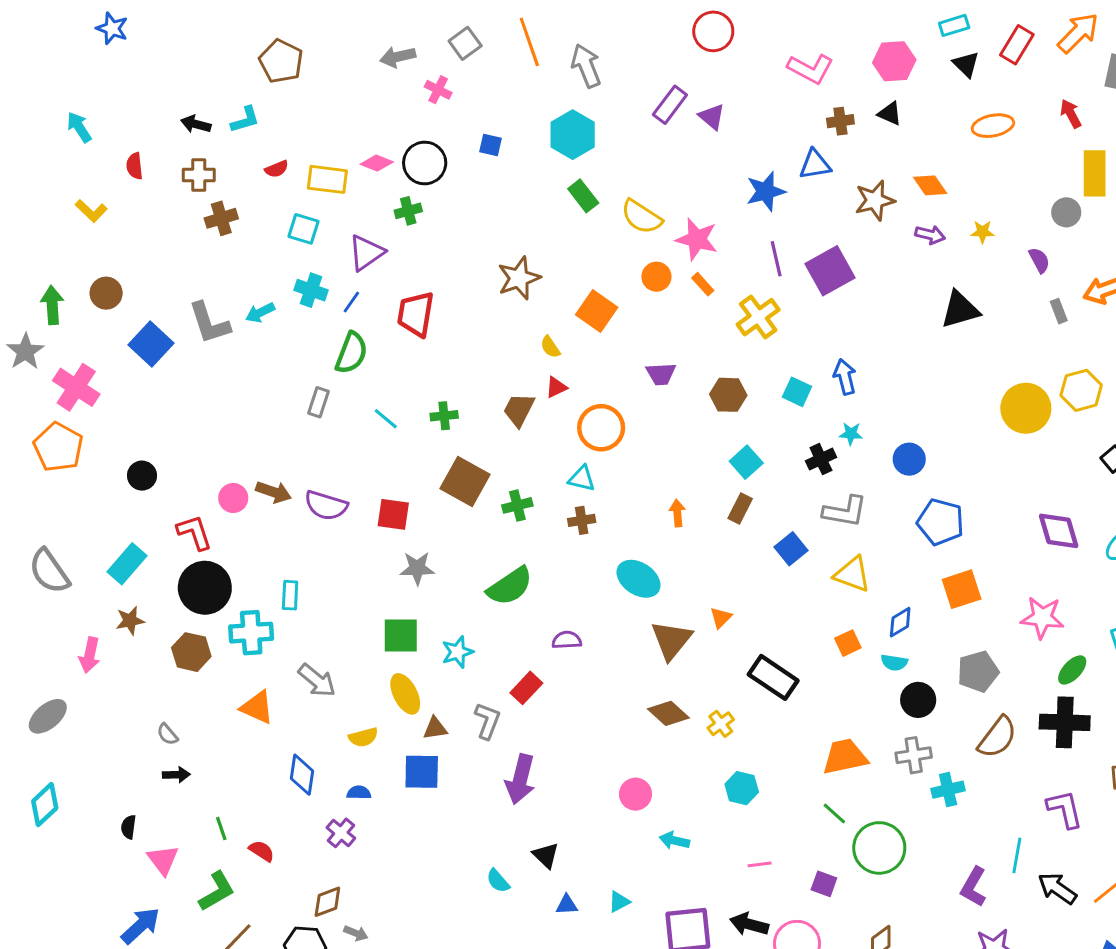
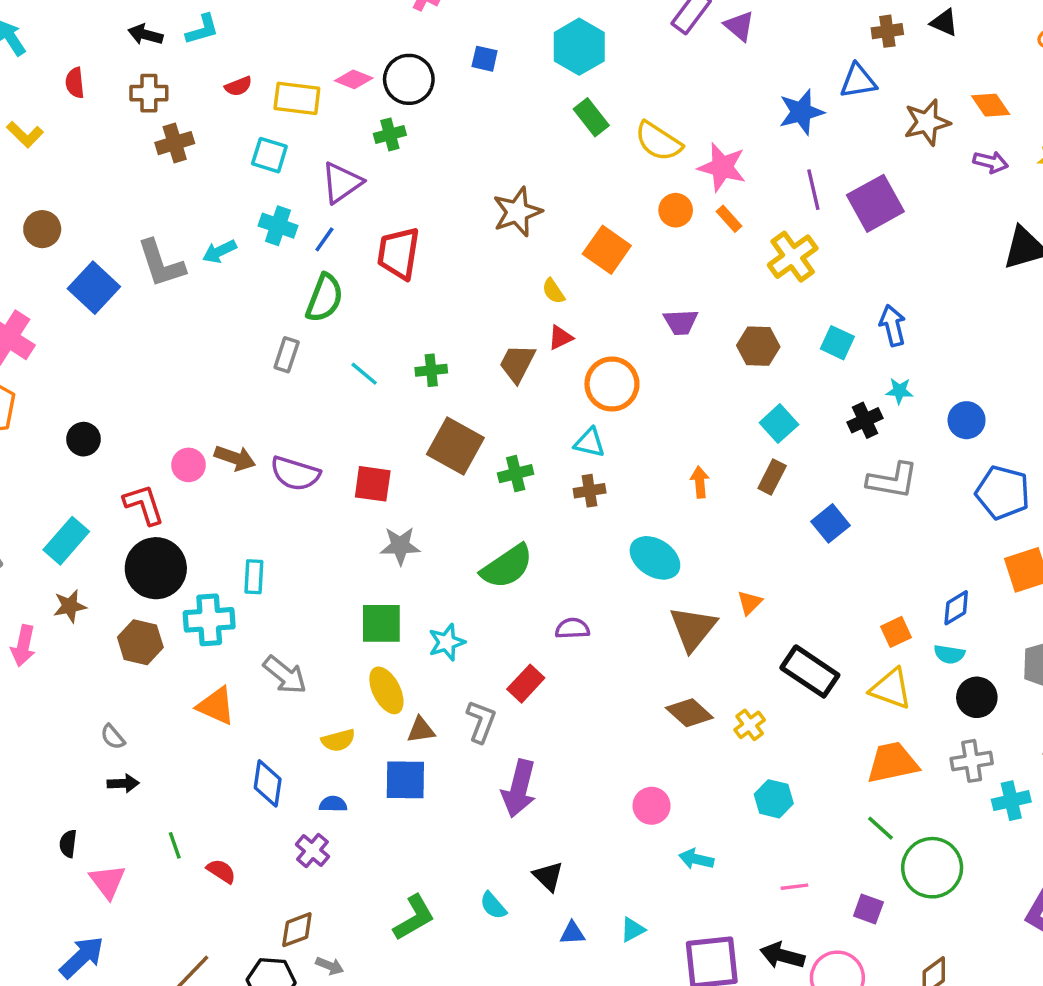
yellow triangle: (852, 574) -> (891, 689), moved
green L-shape: (217, 891) -> (414, 918), moved

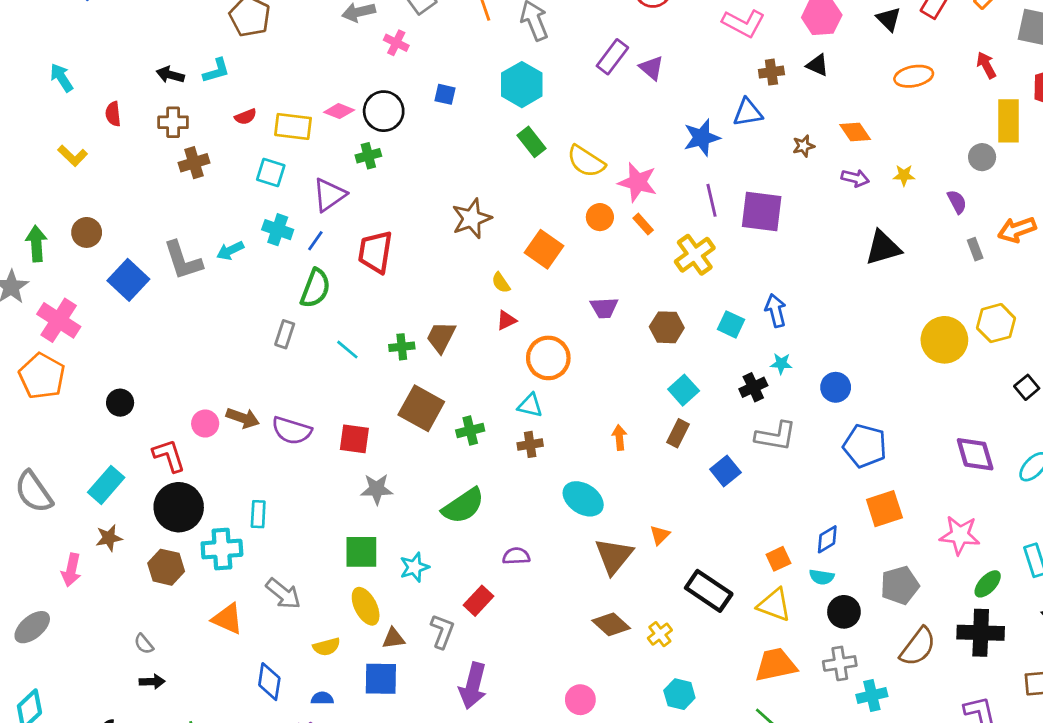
brown star: (927, 122) -> (804, 146), size x0.6
purple square: (875, 203) -> (762, 212), turned 36
brown trapezoid: (517, 363) -> (441, 337), moved

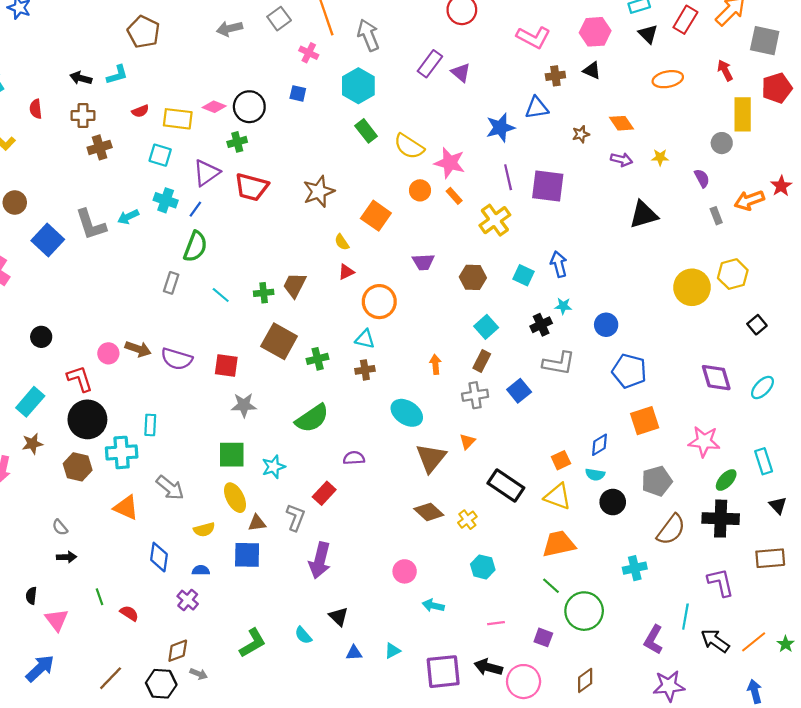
pink cross: (396, 43) -> (309, 53), moved
red trapezoid: (375, 252) -> (252, 187), moved, turned -84
gray cross: (840, 663) -> (475, 395), moved

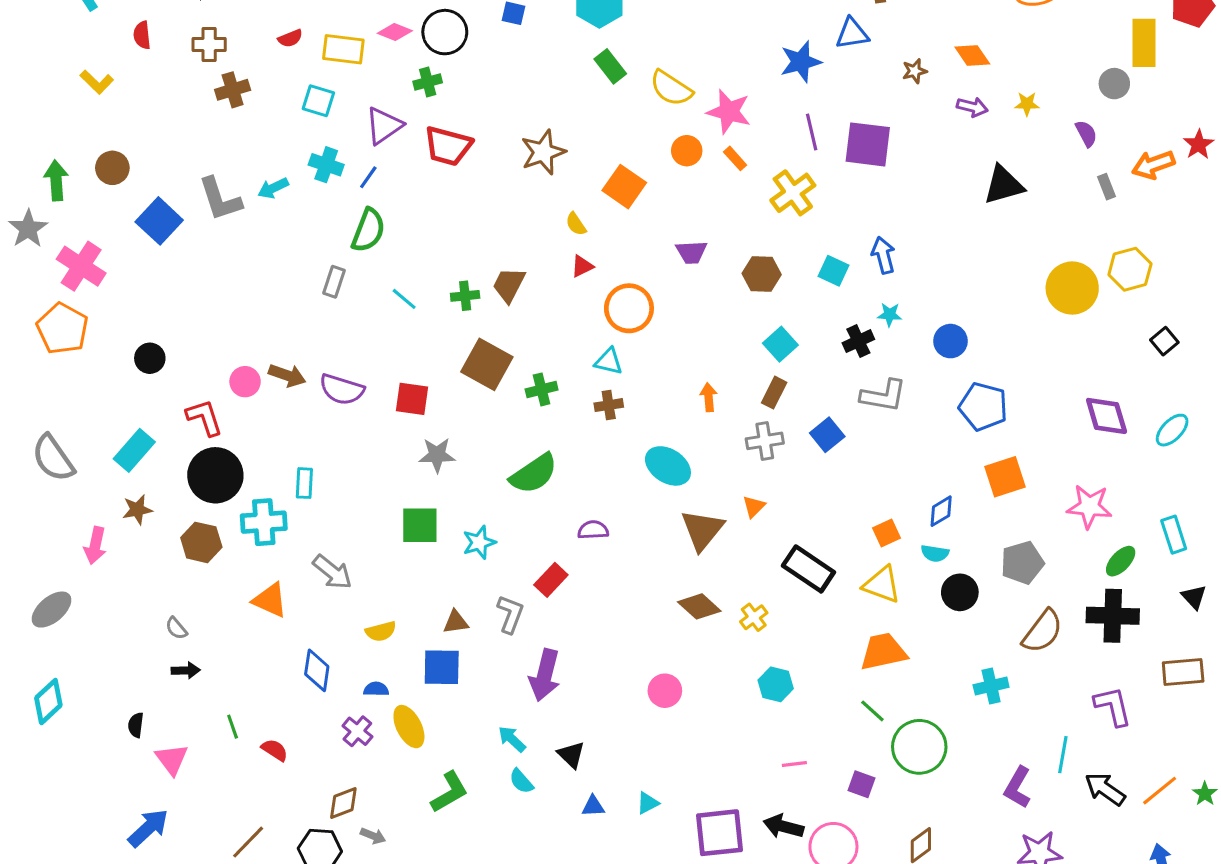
yellow ellipse: (235, 498) -> (409, 727), moved
cyan arrow: (433, 606) -> (512, 739), moved, turned 30

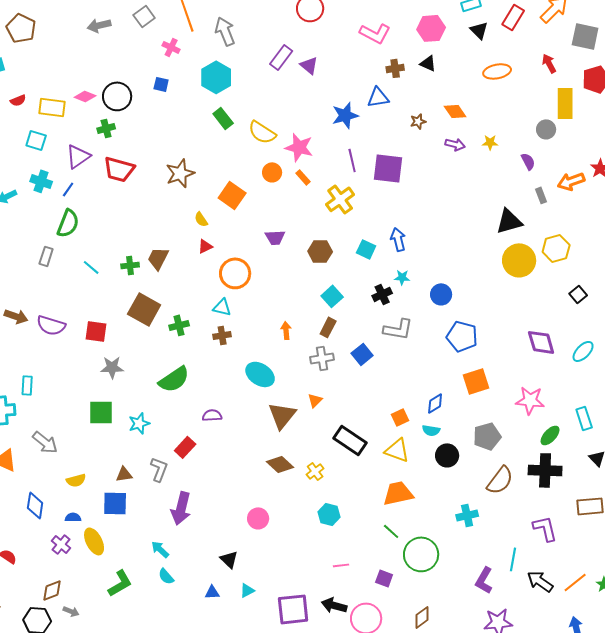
black triangle: (1004, 185) -> (509, 221), moved
black triangle: (571, 755) -> (229, 559), moved

